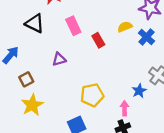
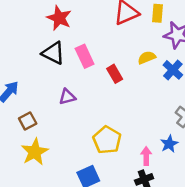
black triangle: (35, 23) -> (53, 53), moved
blue star: (139, 91) -> (169, 144), moved
yellow pentagon: (92, 95) -> (107, 140), turned -30

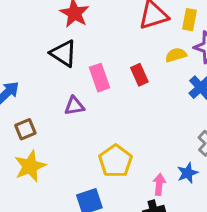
pink rectangle: (85, 56) -> (100, 78), moved
yellow semicircle: (147, 58) -> (176, 55), moved
red rectangle: (115, 74) -> (139, 75), moved

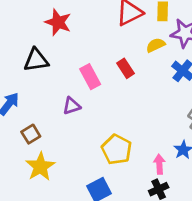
black triangle: (64, 53) -> (36, 60), moved, turned -32

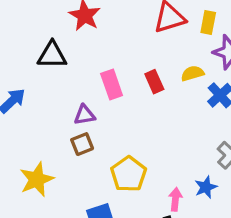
yellow semicircle: (156, 45) -> (192, 73), moved
brown square: (31, 134) -> (82, 144), moved

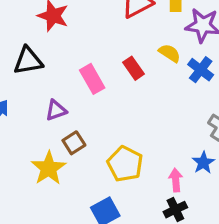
yellow semicircle: (192, 73) -> (170, 53), turned 60
purple triangle: (85, 115) -> (56, 110), moved
yellow star: (37, 179) -> (49, 168), moved

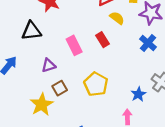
yellow semicircle: (170, 53) -> (117, 18), moved
blue star: (203, 163) -> (138, 94), moved
yellow pentagon: (125, 164) -> (96, 84), moved

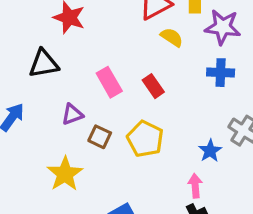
red rectangle: (103, 40) -> (153, 86), moved
blue cross: (148, 43) -> (221, 73), turned -35
brown square: (60, 88) -> (100, 137), moved, turned -32

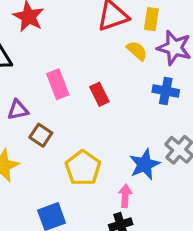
yellow semicircle: (172, 37) -> (137, 51), moved
yellow pentagon: (145, 139) -> (83, 168), moved
blue star: (210, 151) -> (145, 164), size x1.4

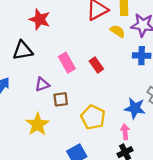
brown square: (41, 135) -> (61, 99), turned -32
blue star: (145, 164) -> (135, 108), turned -30

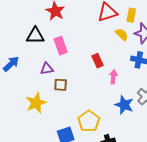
pink rectangle: (67, 63) -> (61, 46), moved
yellow pentagon: (93, 117) -> (89, 121), moved
pink arrow: (125, 132) -> (113, 77), moved

